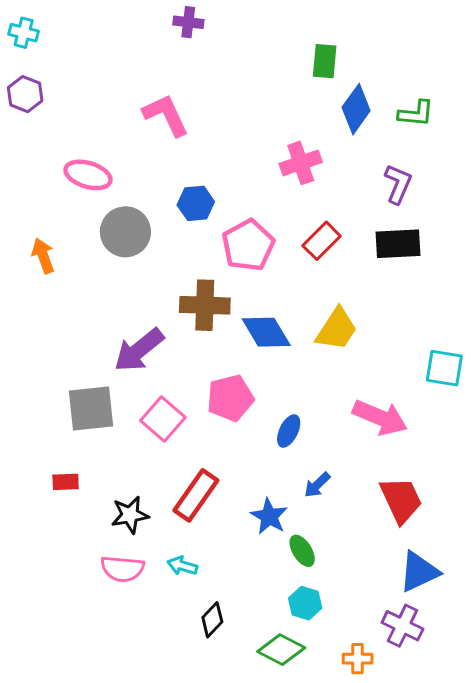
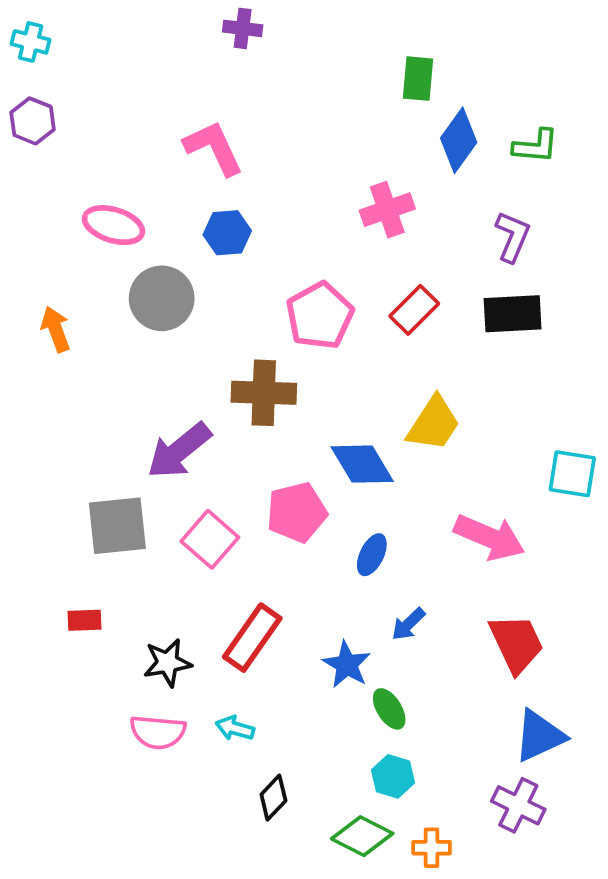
blue hexagon: (196, 203) -> (227, 233), moved
blue diamond: (266, 332) -> (362, 464), moved
orange cross: (358, 659) -> (432, 848), moved

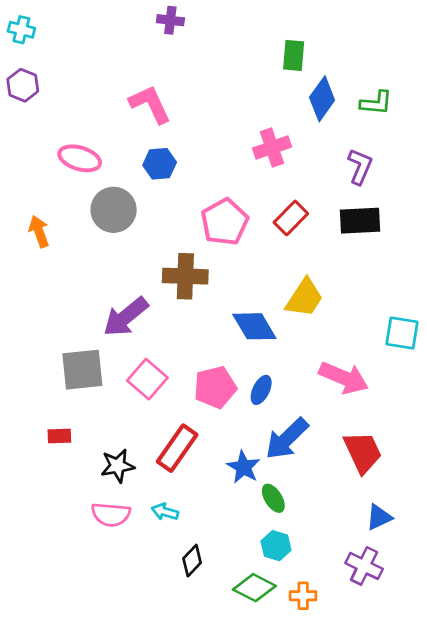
pink pentagon: (297, 512) -> (215, 387), moved
blue arrow: (408, 624) -> (287, 439), size x1.8
blue triangle: (540, 736) -> (379, 517), size x0.7

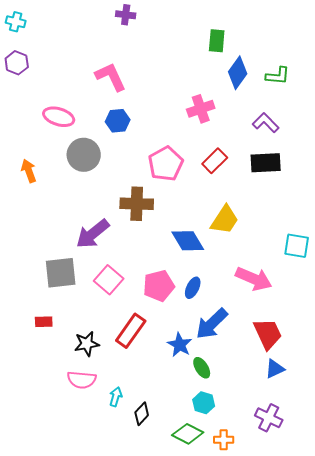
purple L-shape: (360, 166) -> (266, 123), turned -68
cyan arrow: (165, 512) -> (116, 397), moved, turned 90
blue triangle: (379, 517) -> (275, 369), moved

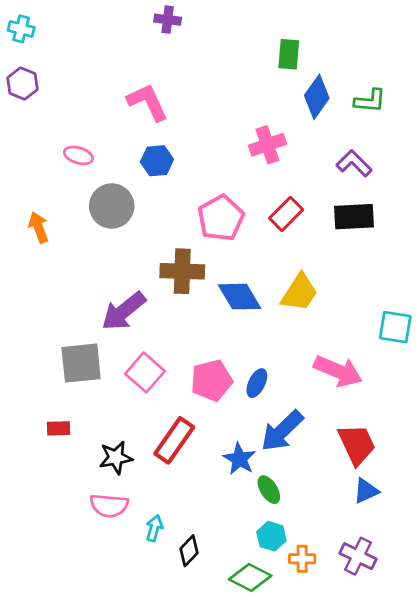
pink ellipse: (59, 117) -> (78, 155), size x0.7
blue diamond: (188, 241) -> (240, 297), moved
orange cross: (224, 440) -> (302, 559), moved

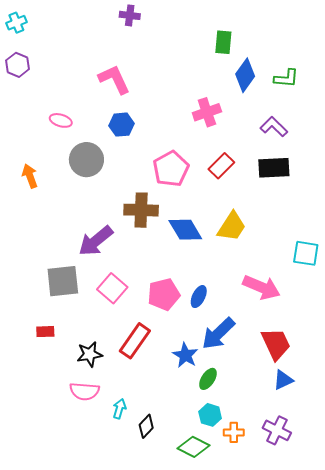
cyan cross: (21, 29) -> (16, 23), turned -36
green ellipse: (269, 490) -> (208, 379), turned 65

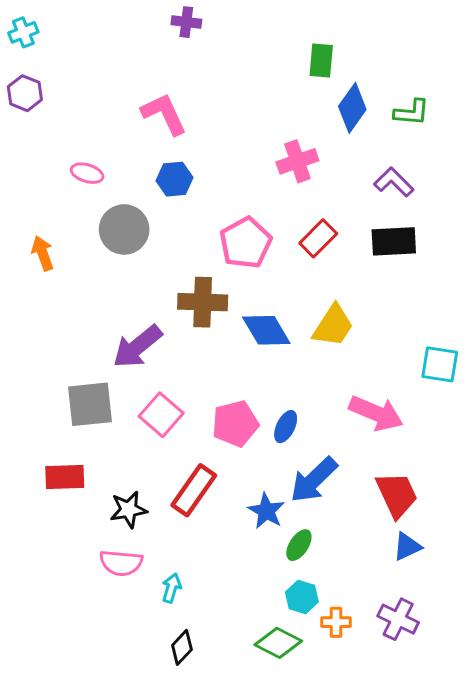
red rectangle: (45, 332) -> (65, 477), size x1.5
black diamond: (146, 426) -> (182, 647), moved

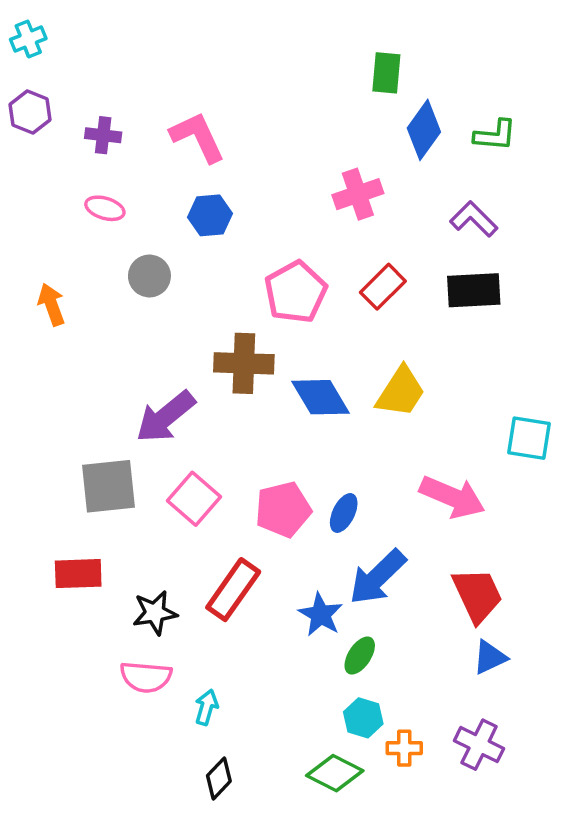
purple cross: (186, 22) -> (103, 135), moved
gray circle: (124, 229) -> (149, 276), size x0.7

